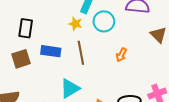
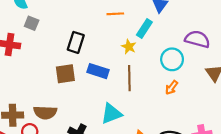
cyan circle: (104, 21) -> (172, 59), moved

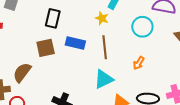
orange arrow: (172, 88) -> (139, 63), moved
brown semicircle: (45, 112) -> (22, 72), moved, turned 130
cyan triangle: (111, 114) -> (104, 79), moved

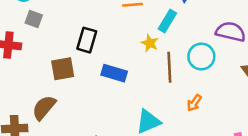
brown line: (105, 47) -> (169, 67), moved
brown square: (46, 48) -> (63, 69), moved

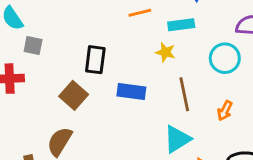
cyan rectangle: (167, 21) -> (181, 25), turned 60
brown line: (169, 67) -> (184, 94), moved
brown square: (63, 69) -> (74, 95), turned -30

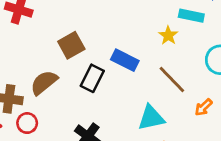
black rectangle: (95, 60) -> (92, 78), moved
brown line: (184, 94) -> (172, 79), turned -52

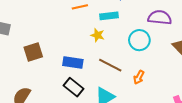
brown square: (71, 45) -> (33, 52), moved, turned 30
black rectangle: (92, 78) -> (73, 87), moved, turned -60

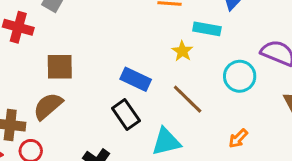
brown square: (33, 52) -> (60, 67), moved
orange arrow: (139, 77) -> (238, 138), moved

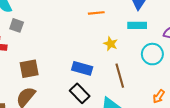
cyan rectangle: (207, 29) -> (137, 25), moved
brown line: (188, 99) -> (120, 76), turned 40

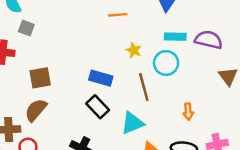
cyan rectangle: (137, 25) -> (175, 37), moved
cyan circle: (152, 54) -> (166, 63), moved
orange arrow: (159, 97) -> (188, 111), turned -40

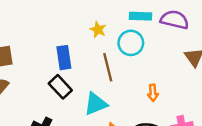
blue rectangle: (101, 78) -> (64, 58), turned 65

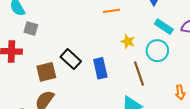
cyan rectangle: (141, 16) -> (164, 27), turned 36
black rectangle: (60, 87) -> (71, 59), moved

